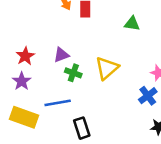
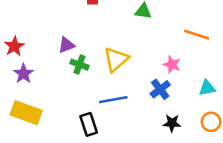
red star: (25, 56) -> (14, 46), moved
blue line: (58, 103) -> (113, 100), moved

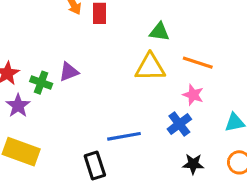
orange line: (197, 35) -> (198, 63), moved
yellow triangle: (116, 59) -> (150, 67), moved, turned 40
green cross: (79, 65) -> (41, 83), moved

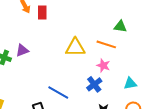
green triangle: (159, 32) -> (120, 26), moved
blue line: (124, 136) -> (58, 92), turned 40

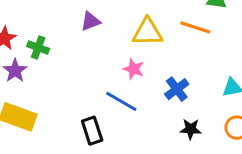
purple triangle: (22, 50) -> (90, 21), moved
pink star: (103, 65) -> (134, 69), moved

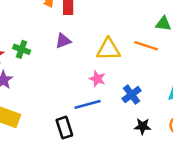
green cross: (38, 47) -> (22, 49), moved
blue line: (121, 101) -> (88, 104), turned -45

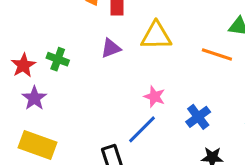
yellow triangle: (108, 49) -> (156, 36), moved
blue line: (88, 104) -> (142, 129), turned -30

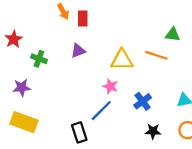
yellow triangle: (156, 36) -> (122, 60), moved
red star: (23, 65) -> (14, 39), moved
purple star: (34, 98) -> (22, 88), turned 30

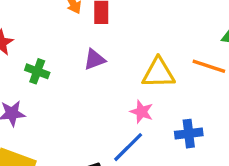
blue cross: (143, 101) -> (189, 134), turned 30

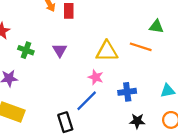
purple triangle: (94, 60) -> (60, 50), moved, turned -40

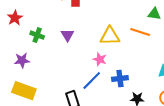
blue cross: (127, 92) -> (120, 78), moved

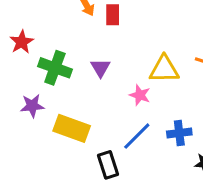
green cross: (37, 35) -> (55, 68), size x1.5
pink star: (100, 59) -> (140, 95), moved
yellow rectangle: (24, 91) -> (72, 128), moved

